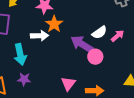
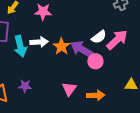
orange star: (54, 24) -> (61, 46), moved
pink arrow: (118, 36) -> (117, 40), size x1.6
cyan arrow: (20, 54) -> (20, 46), moved

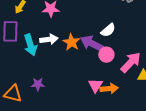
pink arrow: (117, 40) -> (131, 62), moved
pink triangle: (69, 89) -> (96, 85), moved

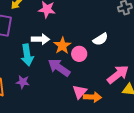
purple arrow: (92, 43) -> (59, 68), moved
cyan arrow: (30, 45) -> (27, 55), moved
pink circle: (106, 55) -> (79, 54), moved

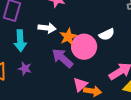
pink circle: (79, 54) -> (84, 47), size x1.6
cyan arrow: (27, 55) -> (20, 41), moved

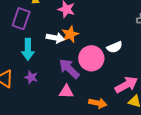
orange star: (68, 37) -> (70, 34), moved
pink triangle: (80, 85) -> (66, 92), moved, turned 42

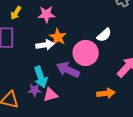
cyan arrow: (28, 49) -> (41, 77), moved
pink triangle: (66, 92) -> (50, 95), moved

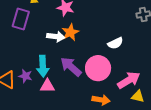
pink circle: (86, 53) -> (98, 68), moved
purple star: (35, 90) -> (25, 76), moved

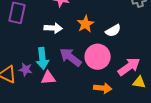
orange star: (70, 32) -> (85, 24), moved

